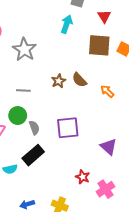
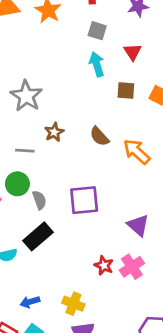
cyan arrow: (67, 24) -> (97, 64), moved, turned -36
brown square: (99, 45) -> (126, 91), size x0.6
brown star: (59, 81) -> (54, 132), moved
orange arrow: (107, 91) -> (137, 152), size x1.5
pink cross: (106, 189) -> (132, 267), moved

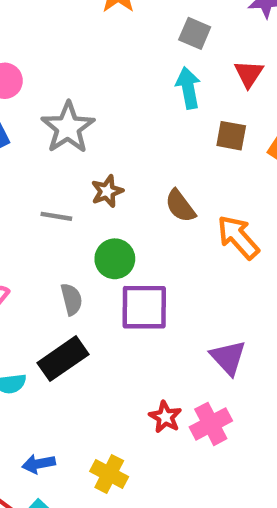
green circle: (17, 184) -> (115, 259), moved

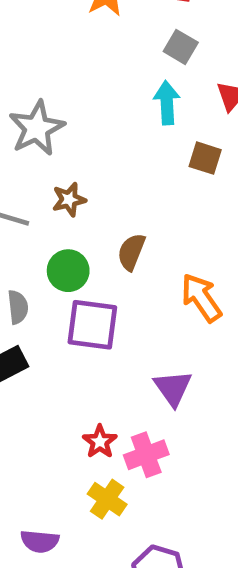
brown semicircle: (180, 206) -> (131, 252), moved, turned 51
orange arrow: (238, 237) -> (201, 298), moved
yellow cross: (109, 474) -> (107, 499), moved

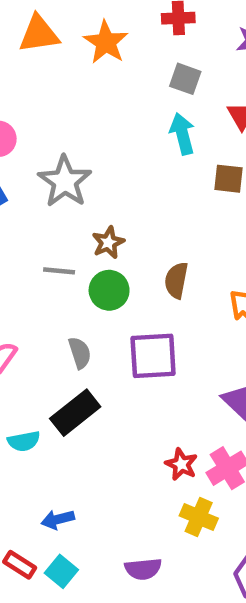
green circle: (68, 271) -> (109, 290), moved

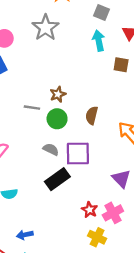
gray star: (65, 181) -> (46, 28), moved
gray semicircle: (80, 353) -> (51, 149), moved, turned -49
black rectangle: (75, 413) -> (57, 179), moved

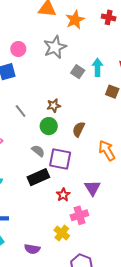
gray square: (102, 12) -> (78, 72), moved
gray line: (32, 108) -> (21, 111), moved, turned 32
red star: (90, 210) -> (63, 195), moved

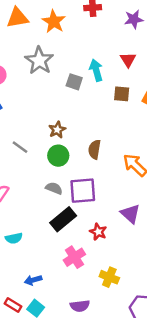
pink cross: (79, 215) -> (74, 257), moved

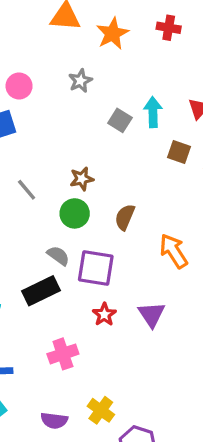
gray star: (39, 61) -> (80, 81), size x0.6
black rectangle: (63, 219) -> (41, 291), moved
red star: (98, 232) -> (104, 314), moved
yellow cross: (109, 277) -> (101, 410), moved

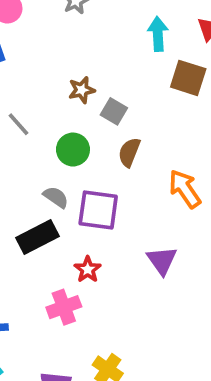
gray square: (120, 120) -> (114, 111), moved
brown square: (179, 152) -> (188, 78), size x1.4
brown star: (82, 179) -> (82, 90), moved
red star: (104, 314) -> (88, 269), moved

